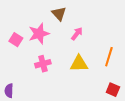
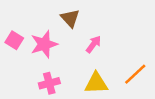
pink square: (16, 40) -> (14, 40), moved
orange line: (109, 57) -> (135, 74), turned 30

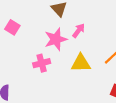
pink star: (44, 44) -> (56, 39), moved

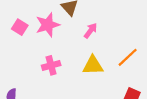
pink star: (56, 39) -> (48, 25), moved

